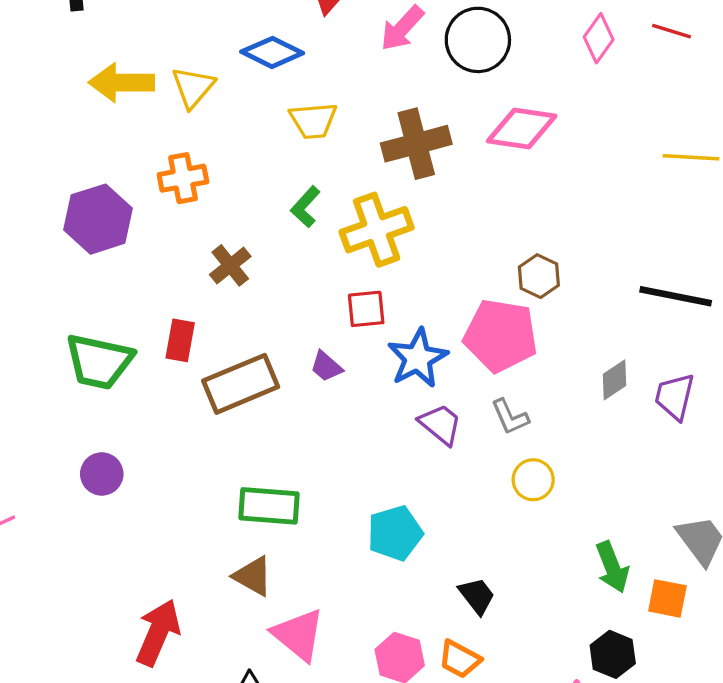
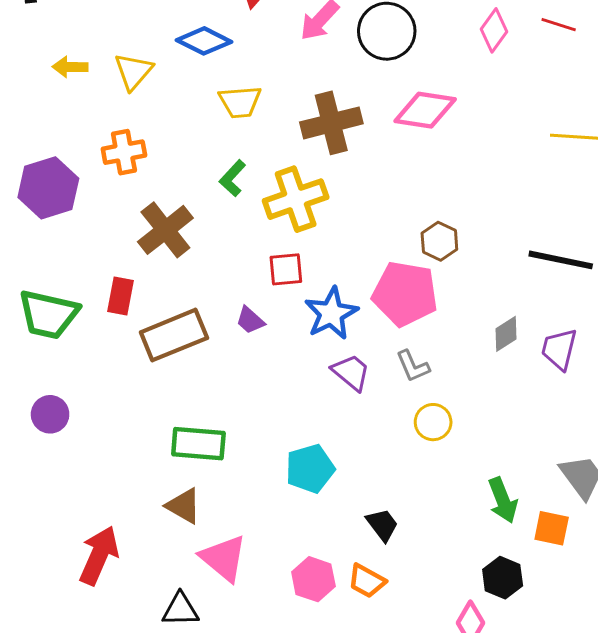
yellow arrow: (122, 83) -> (70, 67), size x0.6
brown cross: (230, 265) -> (165, 230), size x1.5

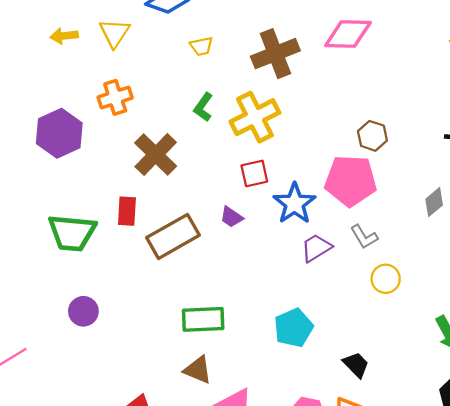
yellow trapezoid: (240, 102) -> (201, 46), size x0.7
purple trapezoid: (351, 372) -> (316, 248), turned -64

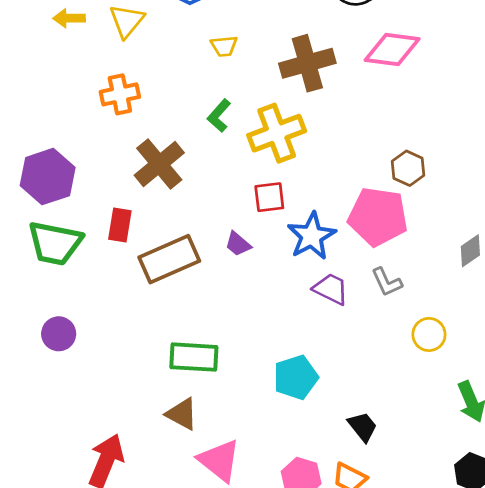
purple hexagon: (59, 133) -> (48, 177), moved
purple trapezoid: (316, 248) -> (331, 289), turned 52
yellow circle: (386, 279) -> (429, 334), moved

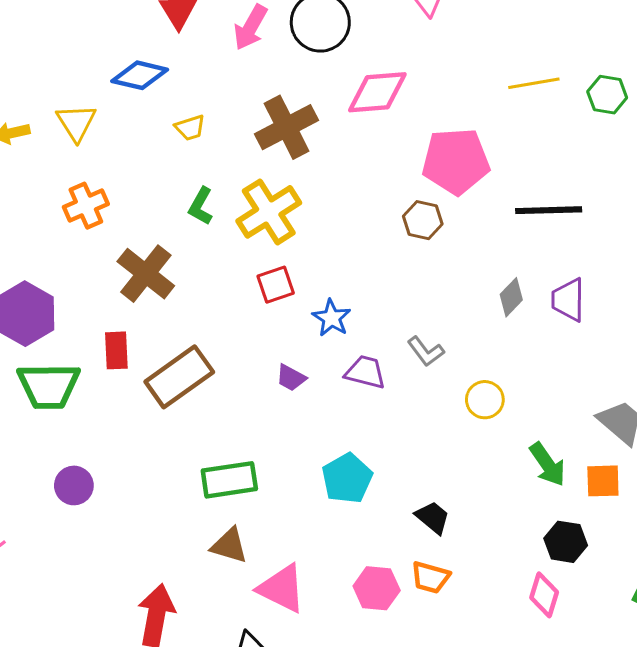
pink pentagon: (378, 217) -> (456, 161), moved
blue star: (311, 236) -> (332, 318), size x0.7
purple trapezoid: (238, 244) -> (291, 378), moved

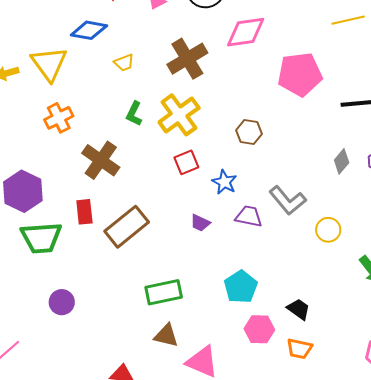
yellow triangle: (76, 122) -> (49, 64), size x1.4
brown hexagon: (423, 220) -> (249, 132), moved
gray L-shape: (426, 351) -> (288, 200), size x1.5
pink hexagon: (377, 588) -> (259, 329), moved

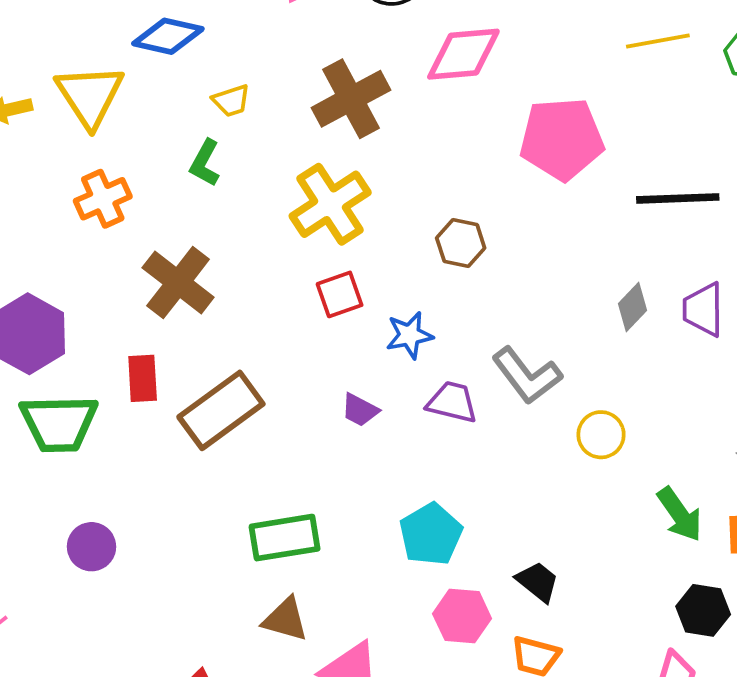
green L-shape: (134, 114) -> (205, 163), moved
blue star: (224, 182) -> (409, 335), turned 30

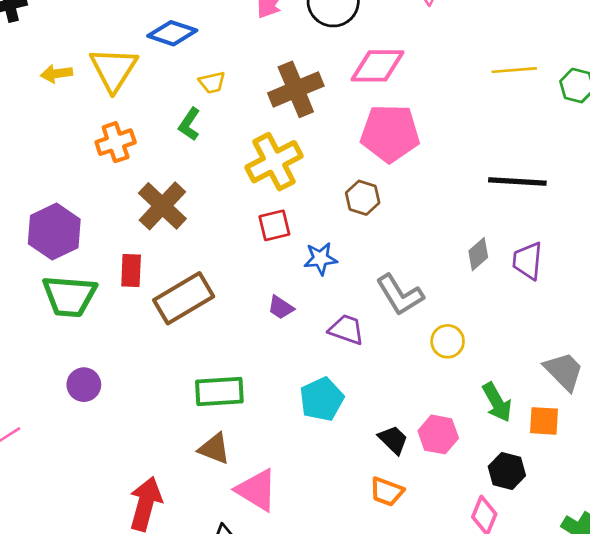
pink pentagon: (562, 139) -> (390, 133), moved
purple trapezoid: (452, 402) -> (346, 330), moved
pink hexagon: (462, 616) -> (438, 434), moved

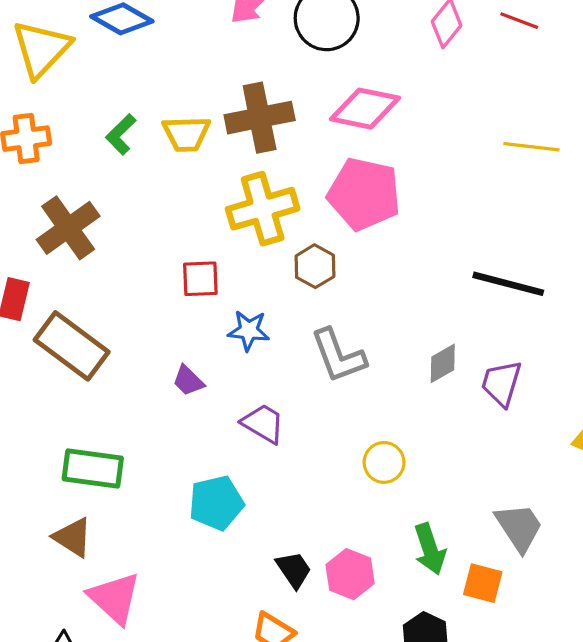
yellow trapezoid: (212, 82) -> (186, 134), moved, size x1.4
yellow cross: (274, 162) -> (263, 209), moved
gray L-shape: (400, 295) -> (338, 356), moved
brown rectangle: (184, 298) -> (72, 346), turned 56

